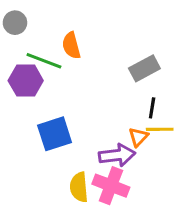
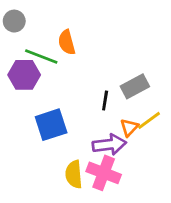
gray rectangle: (144, 68) -> (135, 86), moved
black line: (152, 108) -> (105, 101), moved
yellow line: (160, 129) -> (149, 120), turned -35

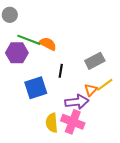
orange semicircle: (67, 42) -> (48, 44), moved, turned 132
black line: (105, 101) -> (61, 71), moved

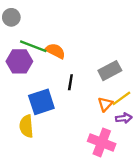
purple arrow: (77, 102) -> (124, 118), moved, size x0.6
pink cross: (73, 122) -> (102, 142), moved
yellow semicircle: (52, 123) -> (26, 126), moved

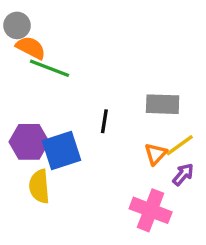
orange semicircle: (55, 51) -> (31, 48), moved
purple hexagon: (19, 61) -> (29, 142), moved
gray rectangle: (110, 71) -> (163, 104), turned 30
purple arrow: (124, 118) -> (183, 174), turned -42

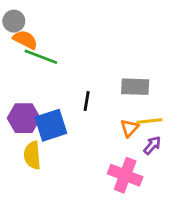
yellow line: (180, 145) -> (149, 121), turned 30

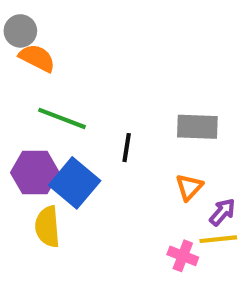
green line: (41, 57) -> (62, 118), moved
yellow line: (149, 121) -> (218, 239), moved
blue square: (51, 125) -> (75, 183), turned -32
pink cross: (125, 175) -> (183, 256), size x0.6

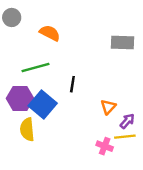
orange semicircle: (37, 58) -> (50, 33), moved
green line: (62, 118) -> (36, 68), turned -36
gray rectangle: (197, 127) -> (122, 43), moved

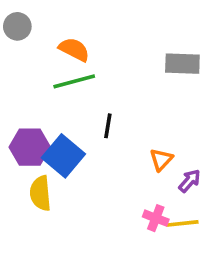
green line: (36, 68) -> (74, 81), moved
yellow line: (125, 137) -> (182, 223), moved

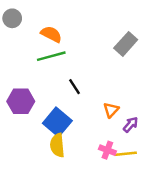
gray rectangle: (182, 64) -> (126, 44), turned -50
black line: (108, 126) -> (74, 87), turned -42
blue square: (63, 156) -> (57, 122), moved
yellow semicircle: (40, 193) -> (57, 145), moved

